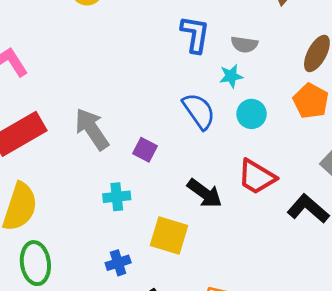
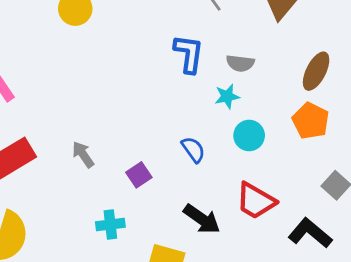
blue semicircle: (199, 111) -> (193, 150), moved, size x0.7
gray arrow: (92, 129) -> (83, 154), size x0.6
purple square: (145, 150) -> (139, 175), turned 30

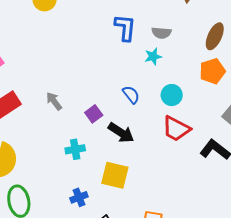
orange pentagon: (311, 121) -> (212, 71), turned 30
cyan circle: (249, 136) -> (172, 95), moved
black arrow: (202, 219) -> (121, 133), moved

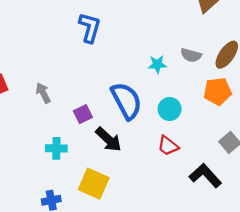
blue L-shape: (125, 28) -> (90, 28), moved
gray semicircle: (161, 33) -> (191, 55), moved
blue semicircle: (131, 95) -> (126, 101), size x1.8
red trapezoid: (176, 129) -> (168, 146), size x0.7

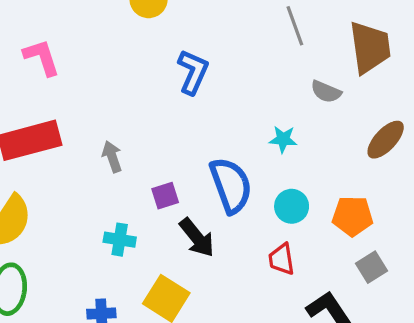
gray semicircle: (191, 55) -> (326, 92), moved
orange pentagon: (218, 91) -> (353, 216), moved
red trapezoid: (168, 146) -> (282, 259), turned 35

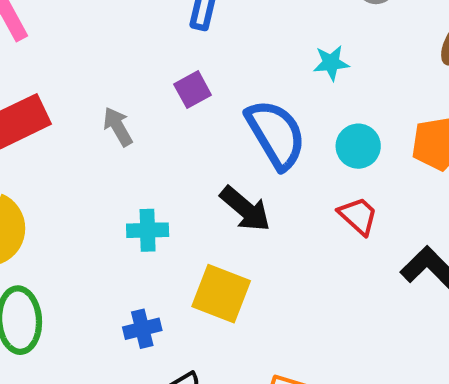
purple square: (165, 196) -> (193, 90), moved
red trapezoid: (282, 259) -> (358, 216), turned 152

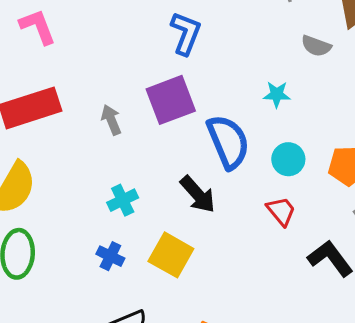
purple square: (193, 90) -> (171, 100), size x1.8
cyan cross: (148, 230) -> (123, 200), turned -32
blue cross: (142, 329) -> (110, 256), moved, turned 32

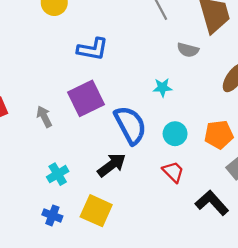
blue L-shape: (186, 33) -> (93, 49), turned 84
black arrow: (198, 194) -> (112, 165), turned -80

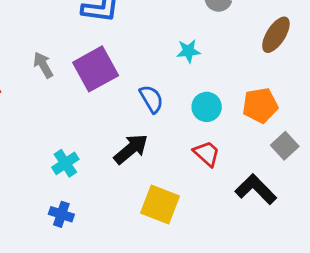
gray arrow: (44, 117) -> (43, 65), moved
blue semicircle: (130, 125) -> (151, 99), size x0.6
yellow square: (96, 211) -> (160, 204), moved

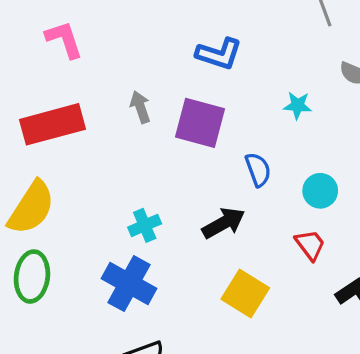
cyan star: (188, 51) -> (298, 105), moved
purple square: (96, 69) -> (200, 123), turned 33
blue cross: (61, 214) -> (129, 284), size x1.8

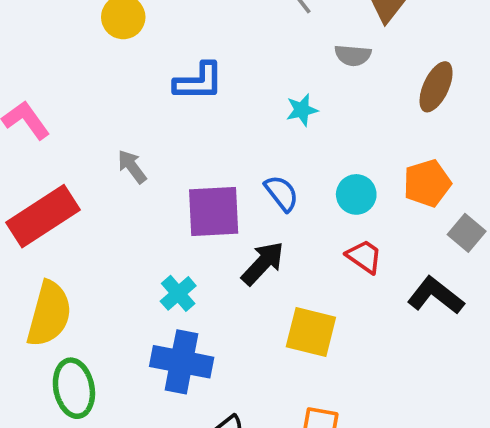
purple square: (200, 123) -> (214, 211), moved

